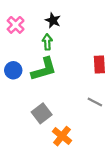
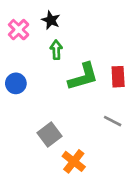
black star: (53, 20) -> (51, 20), moved
green L-shape: (44, 69) -> (83, 77), moved

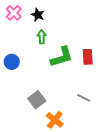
pink cross: (19, 30) -> (14, 13), moved
gray line: (113, 121) -> (84, 98), moved

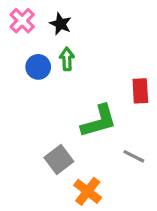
green L-shape: (62, 57) -> (99, 121), moved
blue circle: (12, 62) -> (38, 67), moved

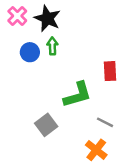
black star: (61, 24) -> (47, 18), size x1.5
orange cross: (88, 191) -> (96, 150), moved

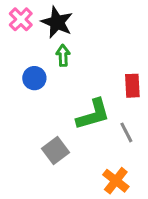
blue circle: (30, 52) -> (34, 78), moved
gray line: (105, 122) -> (126, 132), moved, turned 36

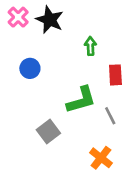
green arrow: (63, 56) -> (90, 46), moved

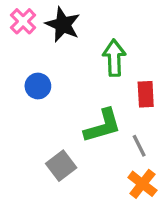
green arrow: (90, 46) -> (114, 58), size x1.5
orange cross: (101, 158) -> (142, 184), moved

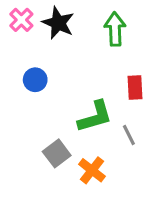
green arrow: (114, 58) -> (115, 29), moved
orange cross: (142, 184) -> (92, 170), moved

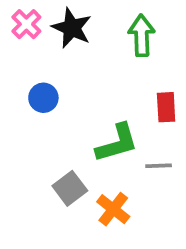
gray line: (129, 135) -> (159, 166), turned -65

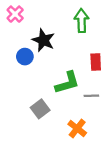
black star: (72, 28) -> (43, 40), moved
orange cross: (113, 209) -> (77, 128), moved

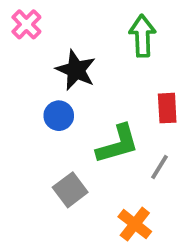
blue circle: (25, 57) -> (59, 116), moved
gray line: (91, 96) -> (160, 167), turned -56

